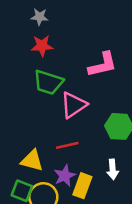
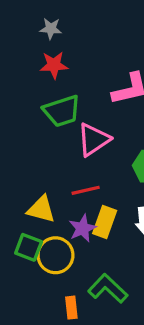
green trapezoid: (48, 82) -> (62, 111), turned -36
yellow rectangle: (82, 186) -> (105, 222), moved

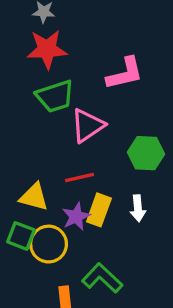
red star: (54, 65) -> (47, 49), size x1.4

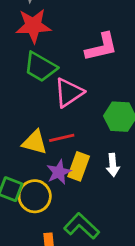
green trapezoid: (55, 96) -> (40, 67), turned 48
yellow triangle: (34, 197) -> (35, 142), moved

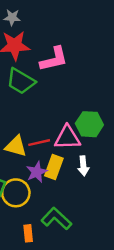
pink L-shape: (101, 47) -> (54, 59), moved
pink triangle: (69, 93) -> (67, 138), moved, turned 32

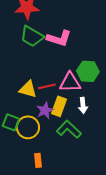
pink L-shape: (54, 59) -> (59, 38), moved, turned 30
green L-shape: (56, 219) -> (69, 129), moved

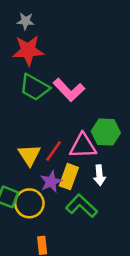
pink L-shape: (59, 38) -> (69, 90), turned 30
red line: (47, 86) -> (54, 151), turned -42
yellow triangle: (28, 89) -> (29, 155), turned 42

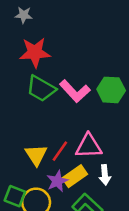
gray star: (26, 21) -> (24, 15), moved
green hexagon: (106, 132) -> (111, 90), moved
yellow rectangle: (69, 177) -> (75, 176), turned 35

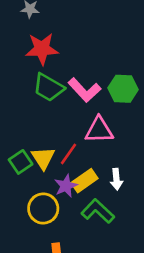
pink triangle: (89, 146) -> (99, 130), moved
green square: (15, 196) -> (21, 162), moved, turned 35

